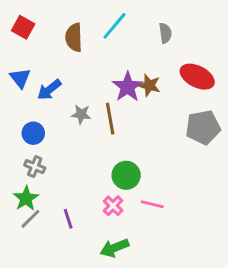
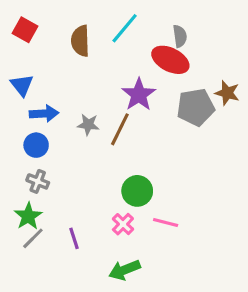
red ellipse: (197, 77) -> (170, 60), moved
brown star: (149, 85) -> (227, 93), moved
blue arrow: (49, 90) -> (44, 114), moved, turned -145
brown line: (110, 119) -> (120, 129), turned 36
gray pentagon: (203, 127) -> (196, 107), moved

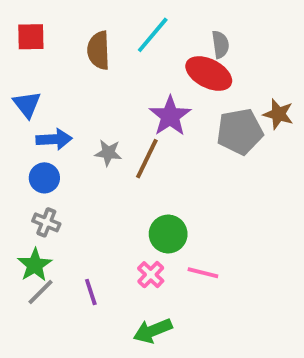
red square: (25, 30) -> (31, 37), turned -30

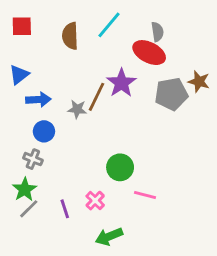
blue triangle: (27, 104) -> (19, 75), turned 30
brown line: (147, 159) -> (97, 97), moved
blue circle: (44, 178) -> (44, 131), moved
pink cross: (151, 275) -> (95, 201), moved

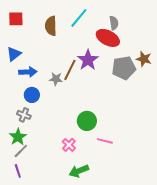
purple line: (65, 209) -> (18, 171), moved

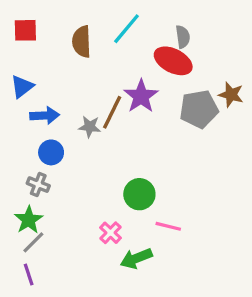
green arrow: (79, 171) -> (136, 258), moved

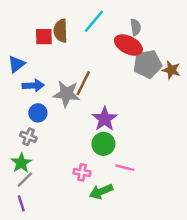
red square: (25, 30) -> (44, 37), moved
purple star: (141, 96) -> (105, 119), moved
gray pentagon: (199, 109) -> (148, 64), moved
gray star: (90, 127) -> (67, 94), size x1.6
pink cross: (110, 233) -> (82, 172), turned -35

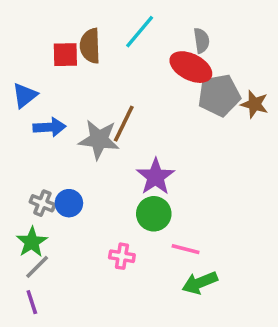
blue circle: (38, 113) -> (69, 203), moved
green arrow: (101, 192) -> (200, 283), moved

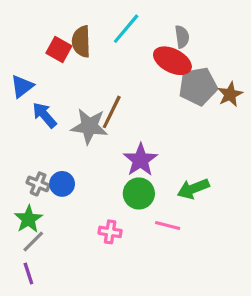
red square: (65, 55) -> (59, 50), turned 30
brown star: (255, 104) -> (230, 94), turned 30
blue arrow: (49, 127) -> (44, 115), turned -128
green arrow: (200, 283) -> (193, 189), moved

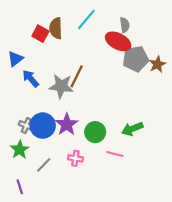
purple star: (140, 160) -> (67, 124), moved
blue circle: (62, 184) -> (43, 126), size x1.5
gray line: (33, 241) -> (44, 165), moved

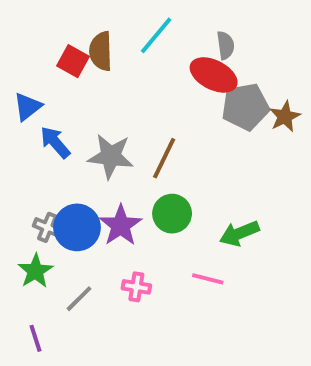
brown line: (77, 76) -> (164, 158), moved
green circle: (95, 132) -> (172, 214), moved

